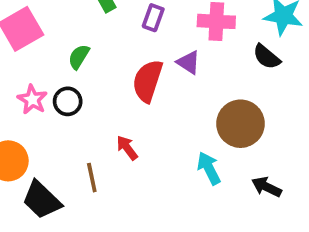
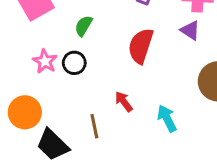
purple triangle: (188, 62) -> (190, 30), moved
cyan arrow: (209, 168) -> (167, 118), moved

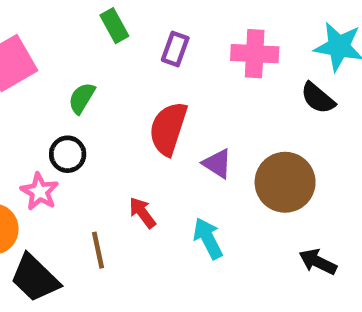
purple triangle: (190, 30) -> (217, 164), moved
pink star: (45, 61) -> (40, 192), moved

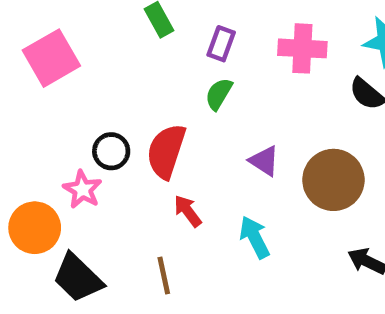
green semicircle: (82, 98) -> (219, 94), moved
red semicircle: (168, 128) -> (166, 151), moved
brown line: (98, 250) -> (164, 276), moved

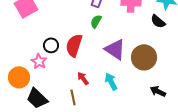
purple triangle: (264, 161) -> (115, 49), size x1.6
red arrow: (188, 211) -> (83, 78), moved

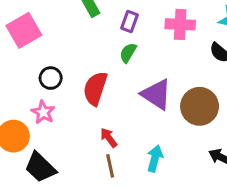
black circle: (51, 45) -> (51, 78), moved
cyan arrow: (111, 81) -> (155, 158), moved, turned 42
brown line: (73, 97) -> (110, 166), moved

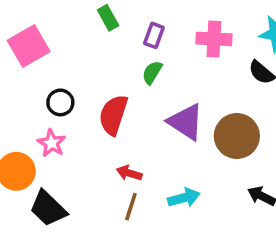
red arrow: (109, 138) -> (129, 173), turned -36
cyan arrow: (155, 158) -> (184, 198), turned 60
brown line: (110, 166) -> (131, 207), turned 30

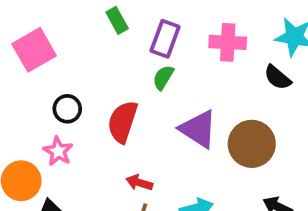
purple rectangle: (154, 35) -> (165, 39), size x1.4

